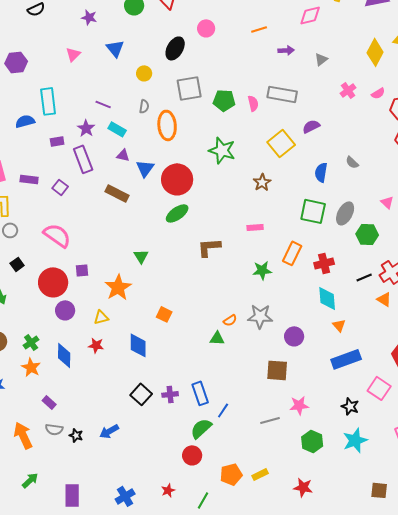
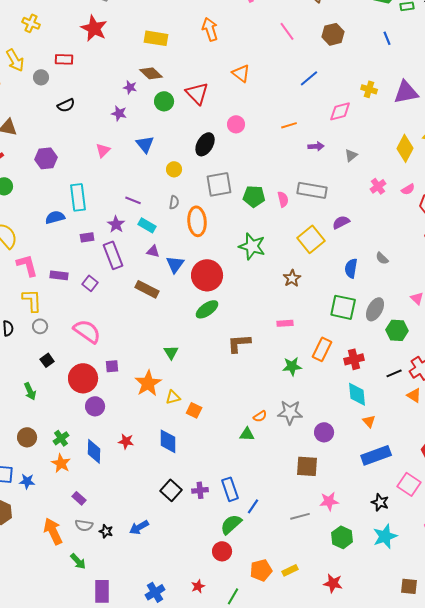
yellow triangle: (101, 317) -> (173, 397), moved
green arrow: (30, 480) -> (78, 561), moved, turned 90

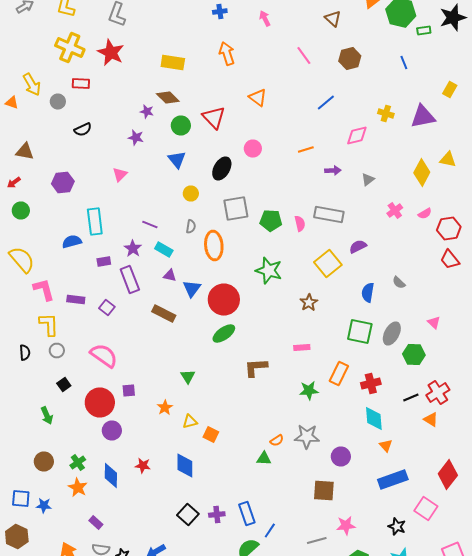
yellow cross: (31, 23) -> (70, 48), moved, size x1.6
blue triangle: (145, 144) -> (177, 160), moved
orange star: (148, 383) -> (165, 408), size x0.6

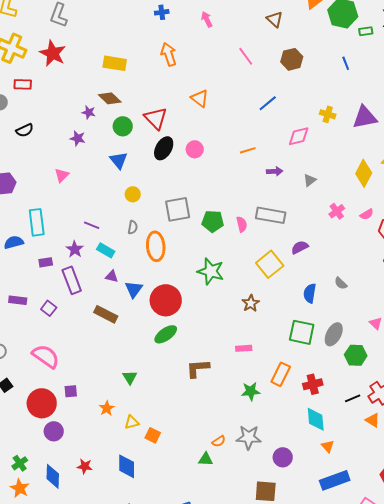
black ellipse: (222, 168) -> (164, 148), moved

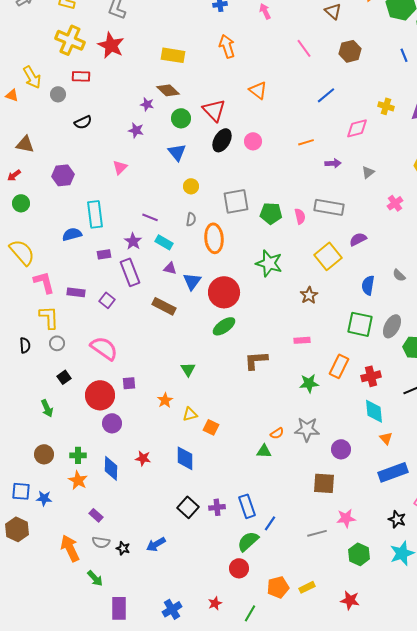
green cross: (20, 463) -> (78, 455), turned 35

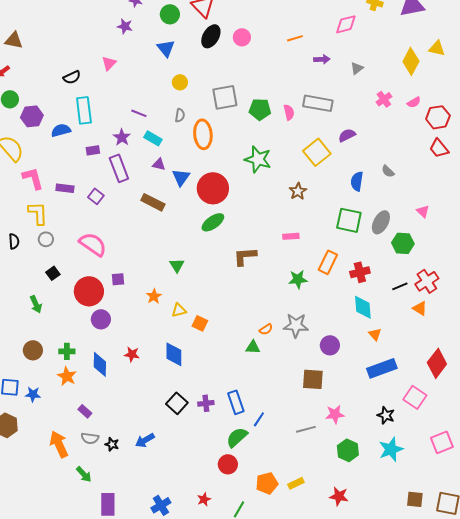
black semicircle: (83, 122) -> (72, 77), moved
purple hexagon: (63, 175) -> (32, 116), moved

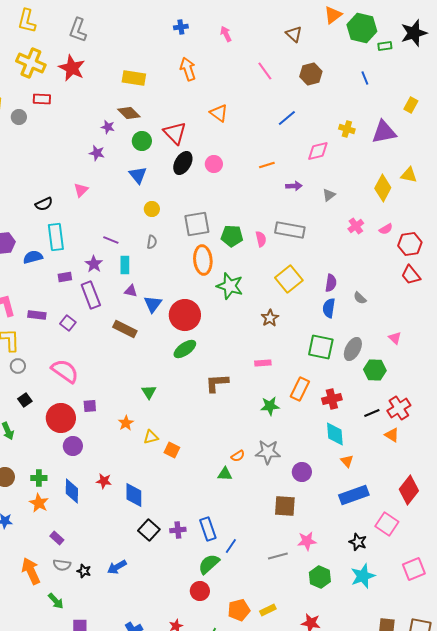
orange ellipse: (203, 134) -> (203, 260), moved
purple semicircle: (347, 135) -> (331, 283), moved, turned 126
cyan rectangle: (153, 138) -> (125, 265), turned 60
blue diamond: (174, 354) -> (134, 495), moved

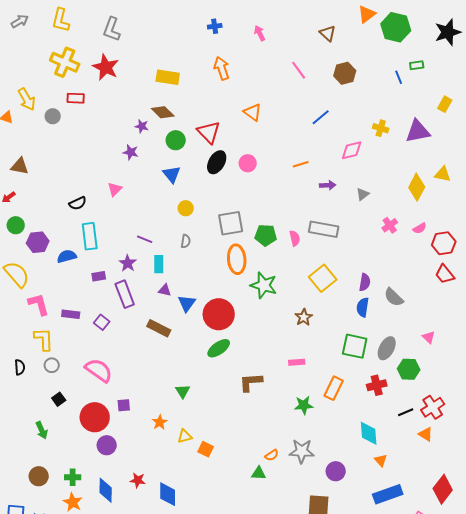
green rectangle: (385, 46) -> (417, 65), moved
gray semicircle: (360, 298) -> (394, 297), size x1.5
red cross: (332, 399) -> (377, 385), moved

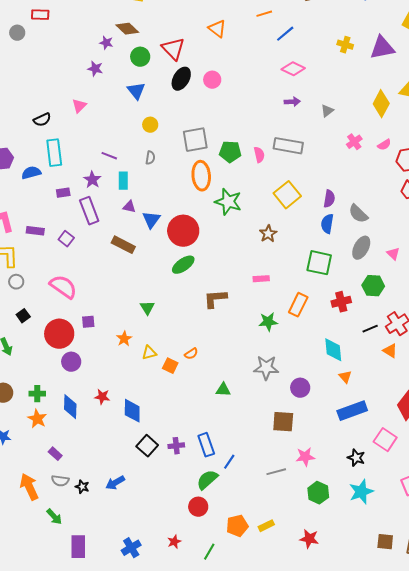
pink diamond: (352, 150) -> (293, 69), moved, turned 40
orange line: (301, 164) -> (264, 14), moved
gray ellipse: (387, 348) -> (361, 248), moved
orange semicircle: (272, 455) -> (191, 354), moved

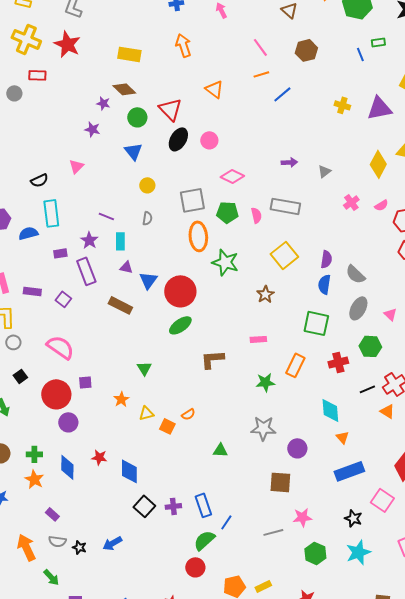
pink diamond: (293, 69) -> (232, 176), moved

